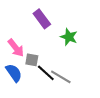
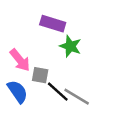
purple rectangle: (42, 19) -> (53, 24), turned -36
green star: (69, 37) -> (70, 46), moved

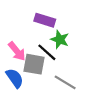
gray square: (40, 75) -> (34, 64), size x1.5
black line: (58, 92) -> (47, 52), moved

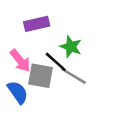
purple rectangle: (45, 20) -> (37, 24), moved, turned -30
gray line: (65, 82) -> (73, 76), moved

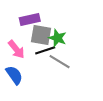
black line: (56, 62) -> (45, 50), turned -60
gray square: (40, 76) -> (41, 35), moved

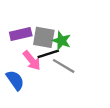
purple rectangle: (30, 20) -> (21, 34), moved
pink arrow: (16, 49) -> (32, 60), moved

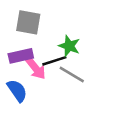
purple rectangle: (21, 34) -> (21, 56), moved
gray square: (44, 37) -> (28, 22), moved

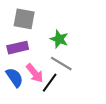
black line: (54, 61) -> (50, 83), moved, turned -36
pink arrow: (36, 68) -> (35, 73), moved

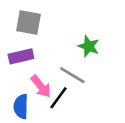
green star: (59, 39) -> (89, 46), moved
blue semicircle: (15, 77) -> (21, 106), moved, turned -144

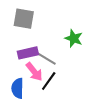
purple rectangle: (21, 56) -> (28, 53), moved
gray line: (72, 75) -> (46, 58), moved

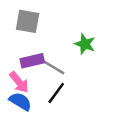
pink arrow: (34, 72) -> (19, 82), moved
blue semicircle: (18, 88) -> (20, 101), turned 120

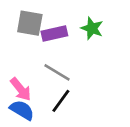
green star: (85, 44) -> (92, 28), moved
purple rectangle: (32, 61) -> (54, 34), moved

